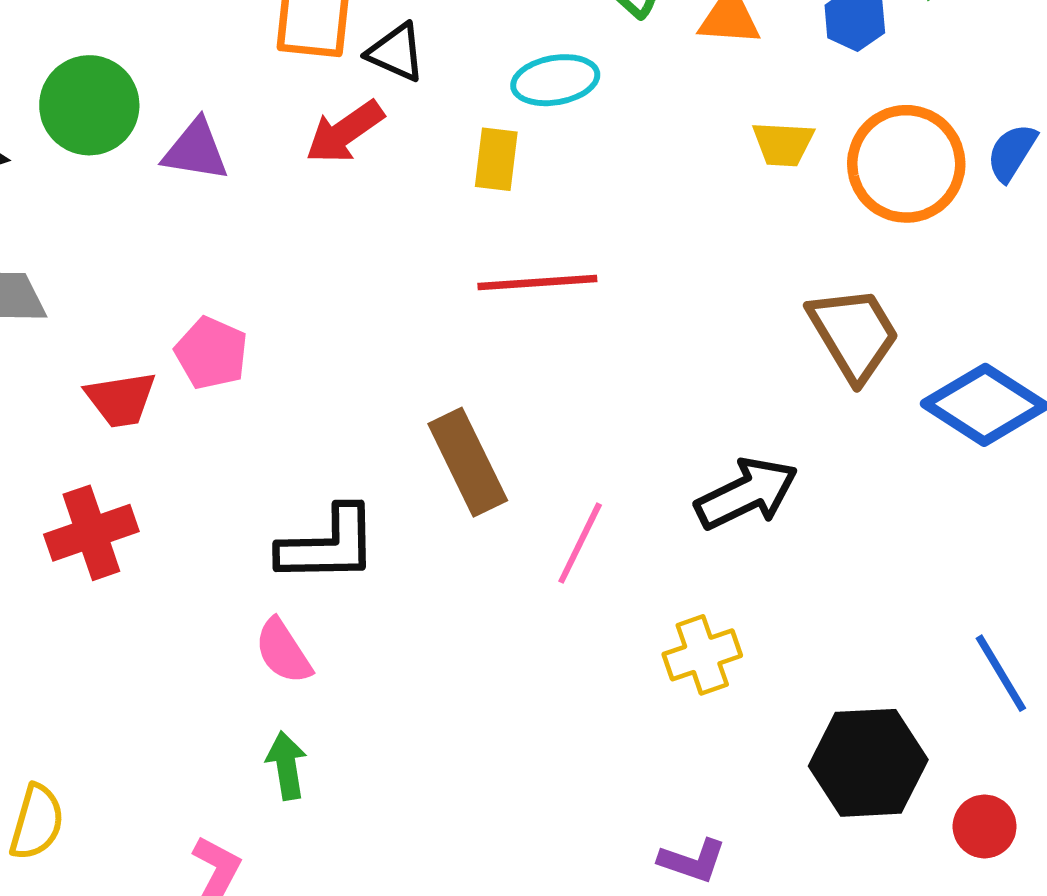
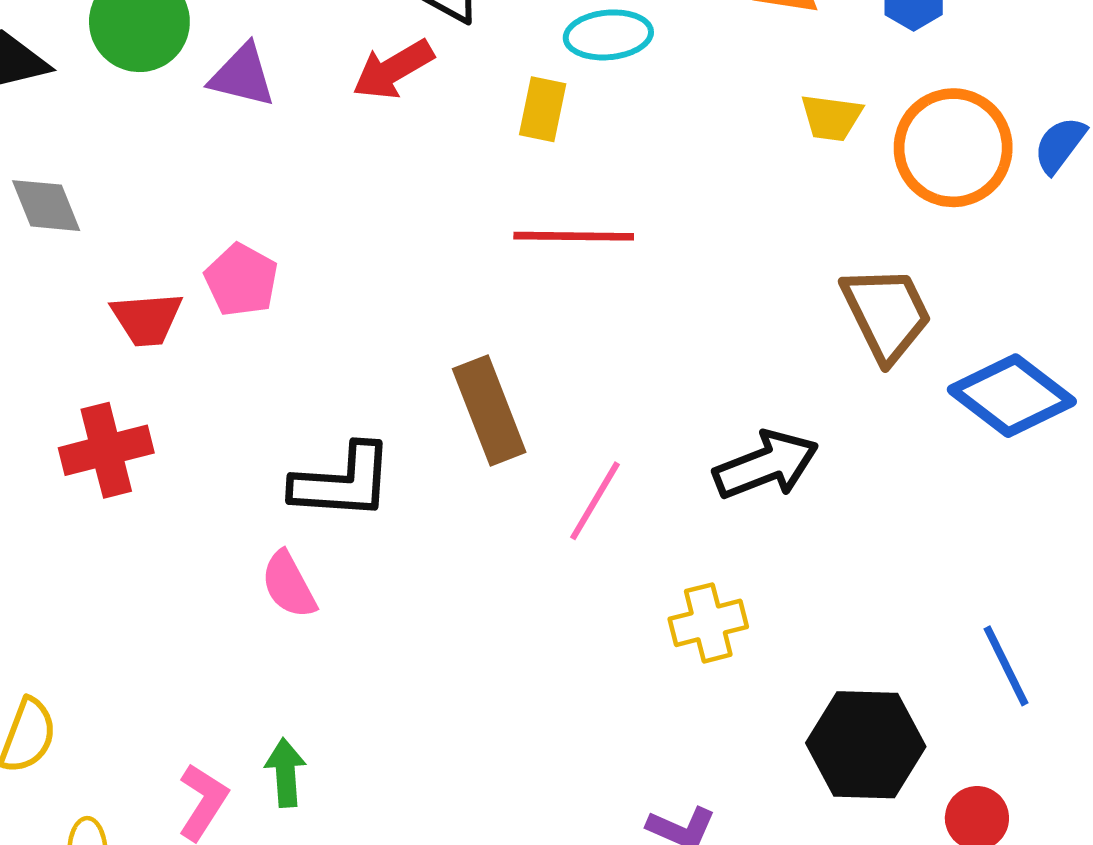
green arrow: (286, 766) -> (286, 773), moved

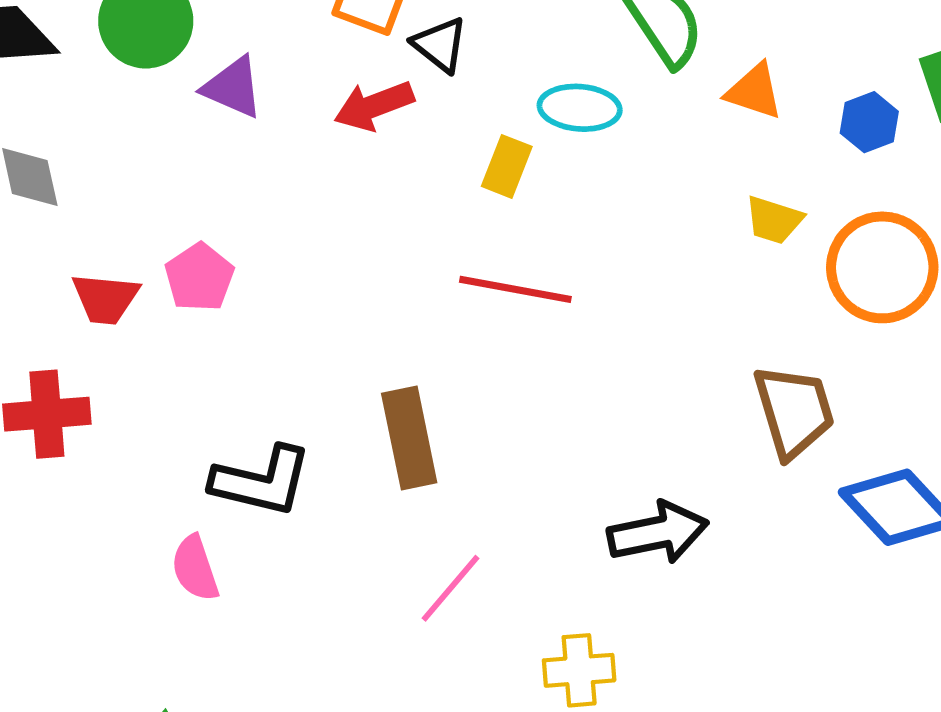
pink line: (595, 501) -> (451, 588), moved

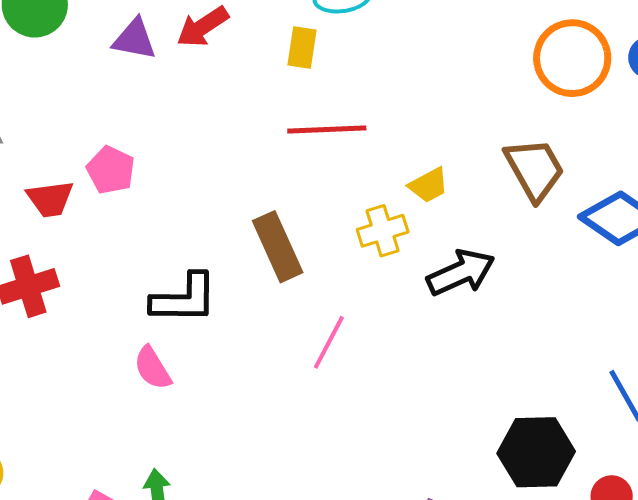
purple triangle: (233, 87) -> (134, 39), moved
yellow trapezoid: (774, 220) -> (429, 185), moved, turned -33
yellow cross: (579, 670) -> (383, 231), moved

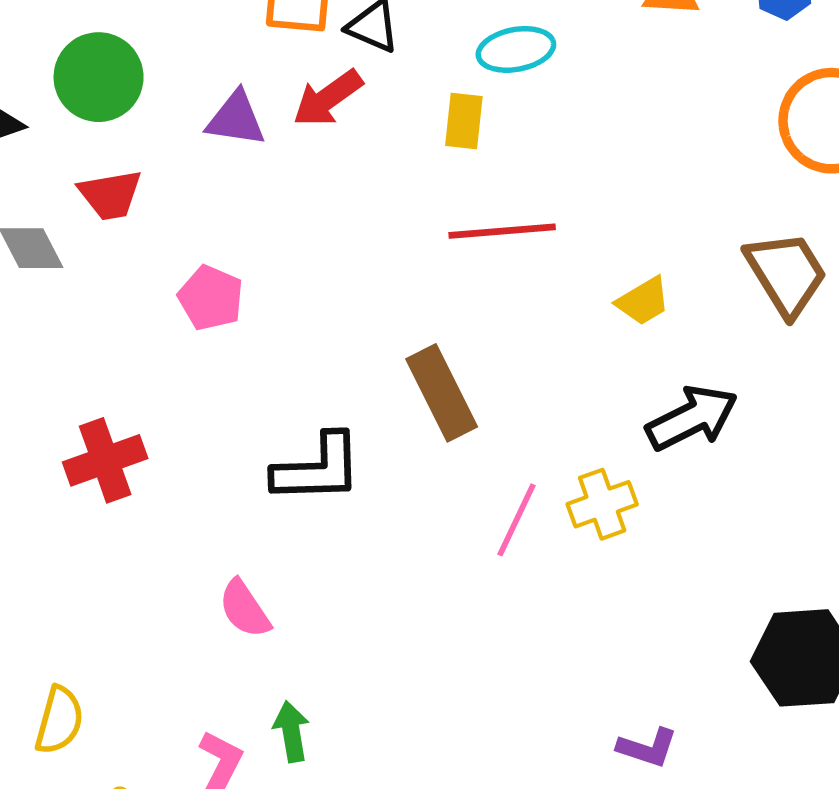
red trapezoid: (50, 199) -> (110, 195), moved
yellow cross: (383, 231) -> (602, 504), moved
pink semicircle: (152, 368) -> (245, 609), moved

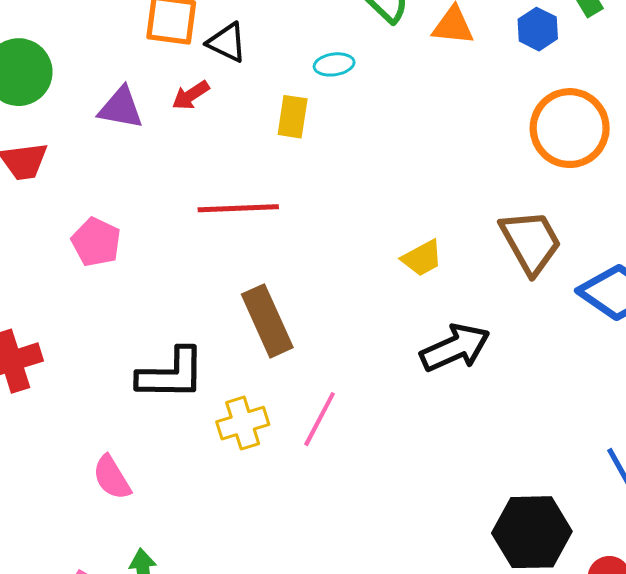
cyan ellipse: (516, 49) -> (334, 64), size x0.7
red arrow: (328, 98) -> (191, 95), size x0.7
red line: (502, 231) -> (238, 208), moved
yellow cross: (602, 504) -> (243, 423), moved

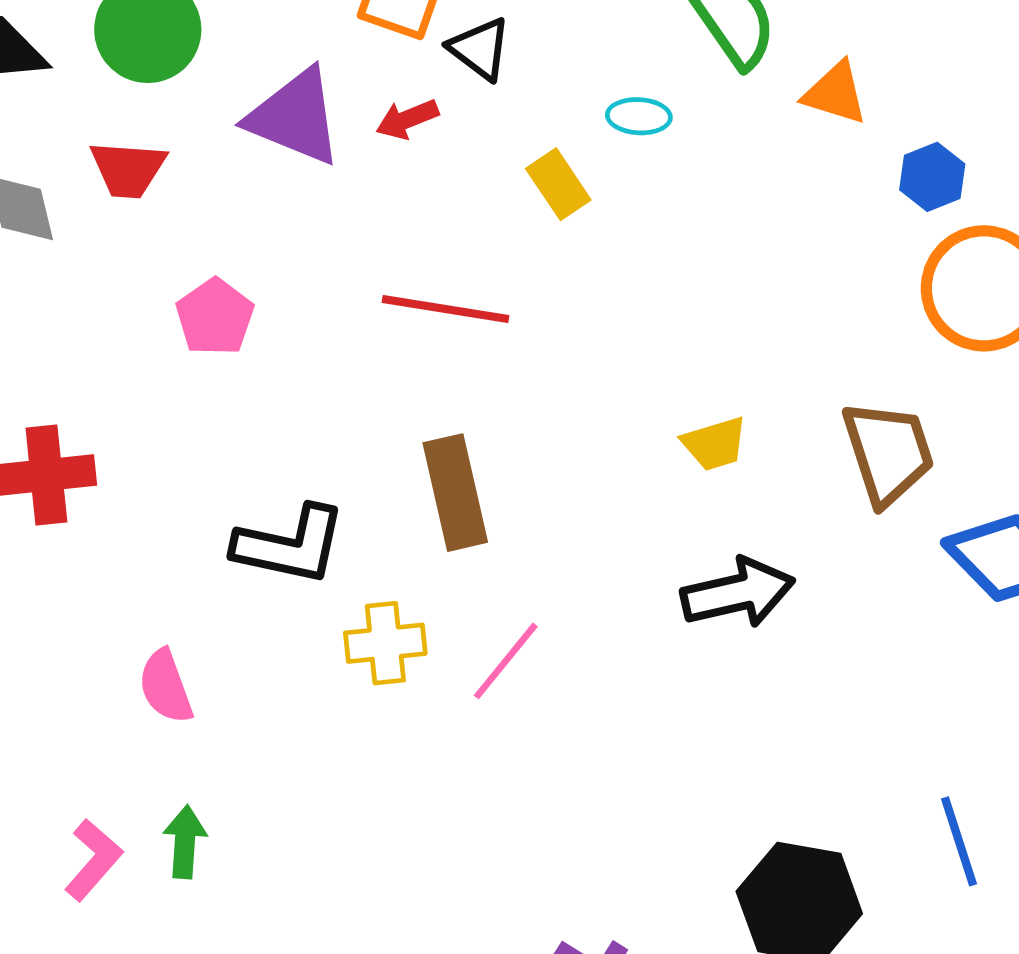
blue hexagon: (538, 29) -> (932, 177), moved
purple triangle: (121, 108) -> (295, 117), size x1.4
yellow rectangle: (293, 117) -> (558, 184), turned -54

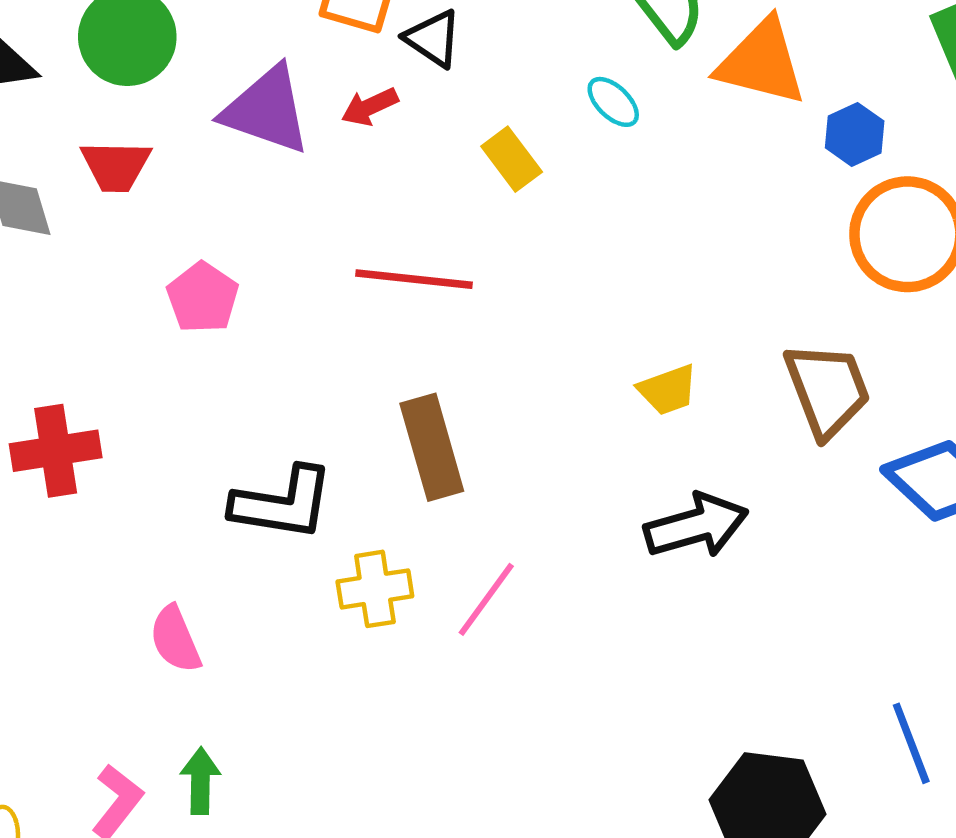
orange triangle: (835, 93) -> (762, 62), size x1.5
cyan ellipse: (639, 116) -> (613, 102), moved, turned 44

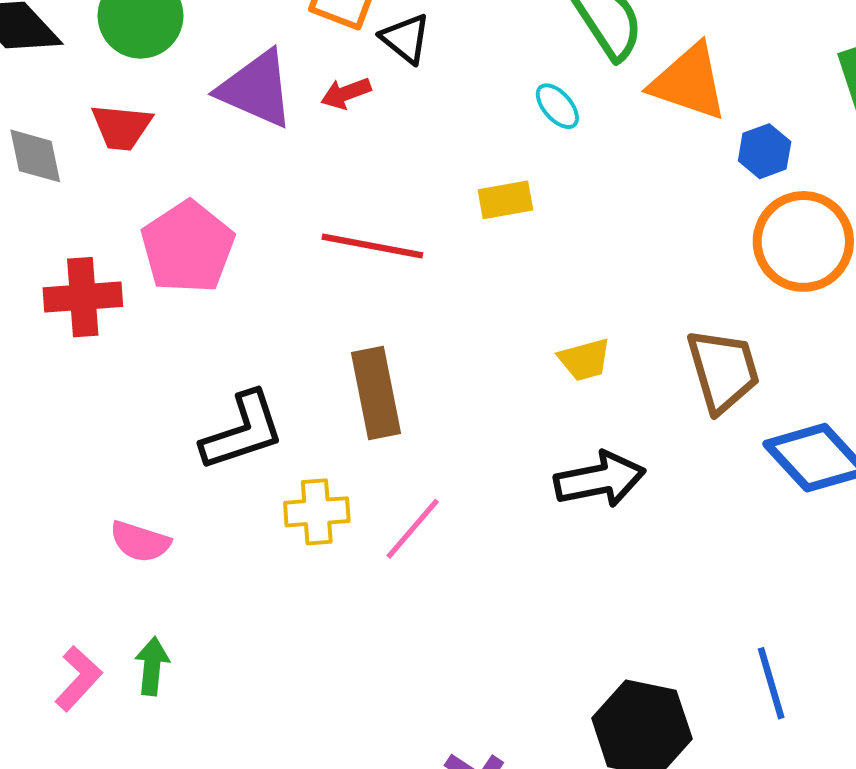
yellow rectangle: (512, 159) -> (505, 200), moved, turned -68
pink pentagon: (203, 298) -> (188, 247), size x1.5
red cross: (56, 451) -> (83, 297), moved
black L-shape: (283, 503) -> (243, 431), turned -32
pink semicircle: (175, 639) -> (140, 542), turned -54

